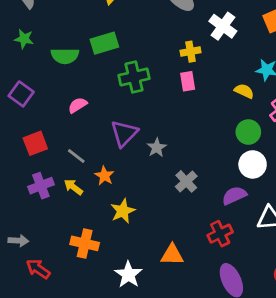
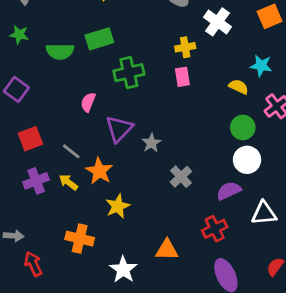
pink semicircle: (78, 105) -> (88, 102), moved, turned -36
orange star: (104, 176) -> (99, 171), size x1.4
red arrow: (38, 269) -> (33, 264), turned 30

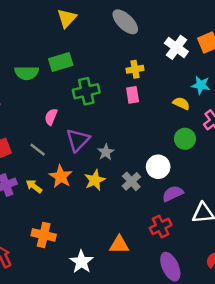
white cross: (217, 22) -> (176, 47), moved
gray line: (71, 151) -> (38, 150), moved
white circle: (247, 160) -> (158, 167), moved
yellow star: (118, 206) -> (95, 180), moved

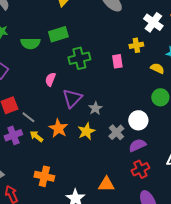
yellow cross: (135, 69) -> (136, 45), moved
gray line: (38, 150) -> (28, 117), moved
purple semicircle: (173, 194) -> (137, 145), moved

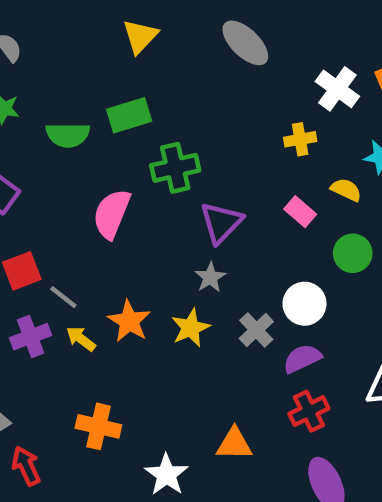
pink rectangle: (117, 61) -> (300, 212), moved, turned -40
pink semicircle: (50, 79) -> (112, 214), size x1.6
purple triangle: (72, 98) -> (221, 223), moved

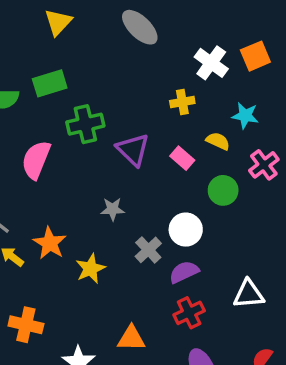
purple triangle: (221, 223) -> (133, 150), moved, turned -30
gray star: (210, 277) -> (113, 209), turned 30
yellow star: (191, 328) -> (90, 269), moved

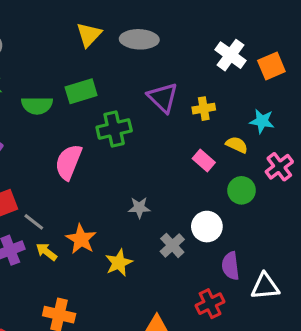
gray ellipse: (140, 27) -> (139, 39), moved, turned -42
white cross: (211, 63) -> (230, 55), moved
purple triangle: (133, 150) -> (163, 98), moved
purple semicircle: (184, 272) -> (230, 266), moved, turned -72

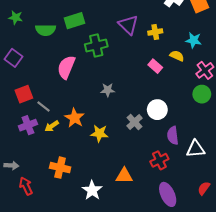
green circle: (242, 190) -> (202, 94), moved
gray star: (139, 208) -> (108, 90), moved
yellow arrow: (46, 252) -> (52, 126), turned -72
yellow star: (119, 263) -> (99, 133), turned 30

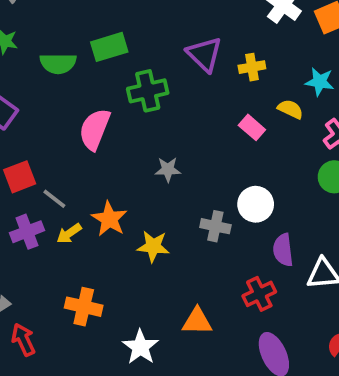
gray cross: (135, 122) -> (215, 226), turned -35

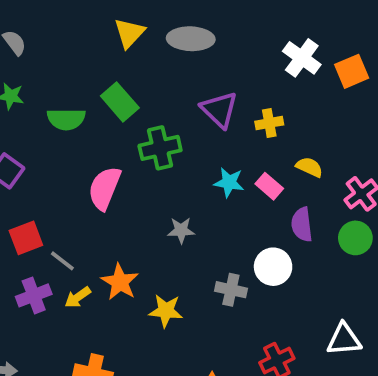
green rectangle: (109, 47) -> (120, 102), turned 66
cyan star: (320, 82) -> (229, 182), moved
purple semicircle: (283, 250) -> (302, 225), moved

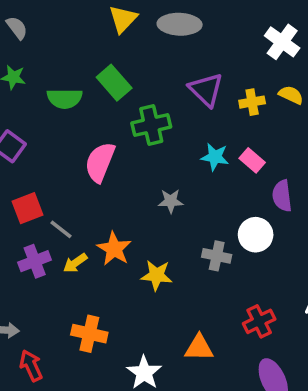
yellow semicircle: (309, 167) -> (291, 95), moved

